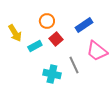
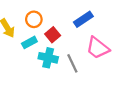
orange circle: (47, 21) -> (34, 19), moved
cyan cross: (52, 74) -> (48, 58), moved

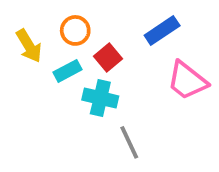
gray line: (72, 63) -> (129, 142), moved

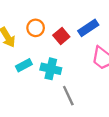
red square: (108, 57) -> (61, 36), moved
cyan rectangle: (68, 71) -> (24, 65), moved

